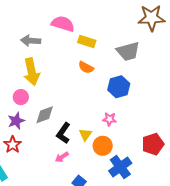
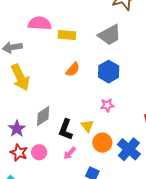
orange semicircle: (86, 67) -> (73, 69), moved, turned -63
pink circle: (21, 97) -> (39, 152), moved
orange circle: (103, 146) -> (102, 143), moved

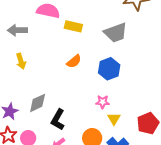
yellow arrow: (20, 77) -> (21, 61), size x0.6
yellow triangle: (87, 126) -> (114, 119), moved

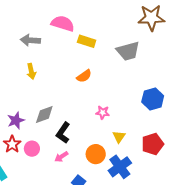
blue hexagon: (109, 69) -> (153, 99), moved
pink star: (103, 102) -> (103, 112), moved

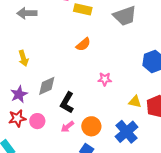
yellow arrow: (31, 71) -> (23, 58), moved
yellow triangle: (119, 137) -> (135, 102), moved, turned -48
red star: (12, 144) -> (17, 118), turned 30
orange circle: (96, 154) -> (91, 126), moved

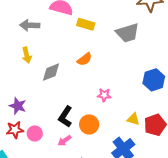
yellow arrow: (23, 58) -> (27, 55), moved
gray diamond: (47, 86) -> (51, 72), moved
purple star: (19, 94) -> (18, 106), turned -30
orange circle: (91, 126) -> (89, 124), moved

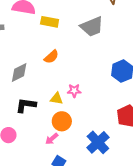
black L-shape: (65, 117) -> (26, 105), moved, turned 70
yellow triangle: (133, 119) -> (57, 99), moved
pink arrow: (65, 141) -> (52, 139), moved

